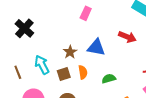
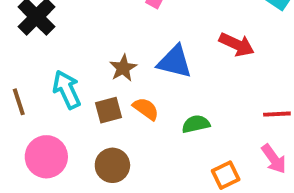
orange semicircle: (83, 72) -> (146, 109), turned -48

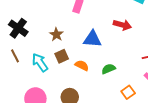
brown star: (123, 68) -> (56, 35), moved
brown line: (19, 102) -> (15, 56), moved
brown square: (108, 110) -> (62, 56), moved

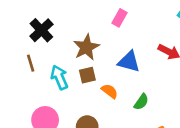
brown star: (56, 35) -> (86, 47), size x1.5
green semicircle: (108, 69) -> (141, 102), turned 136

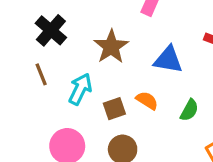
brown square: (87, 75) -> (114, 109), moved
cyan arrow: (59, 77) -> (80, 89), turned 55

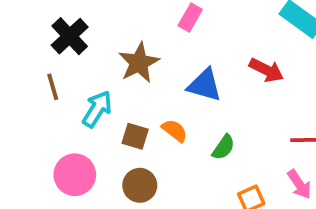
brown square: (114, 109) -> (135, 136), turned 30

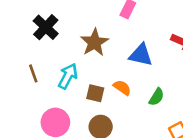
brown line: (53, 87) -> (33, 73), moved

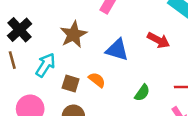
black cross: (46, 27) -> (20, 30), moved
green semicircle: (157, 97) -> (142, 93), moved

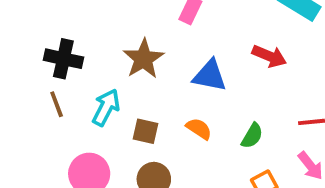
black cross: (20, 30) -> (63, 59), turned -30
orange semicircle: (97, 80) -> (199, 129), moved

